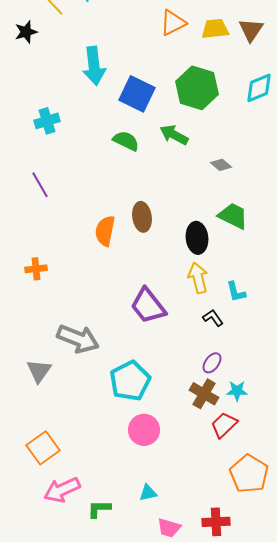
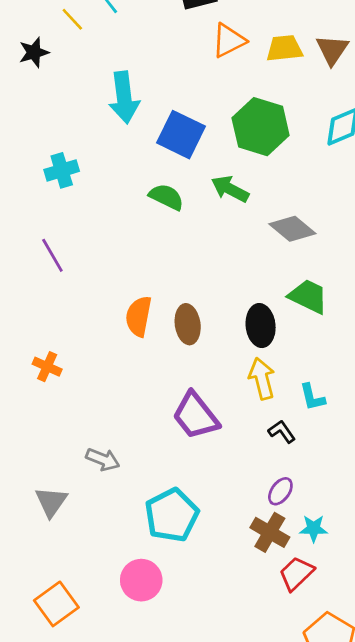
gray diamond: (221, 165) -> (292, 229), size x1.6
brown ellipse: (142, 217) -> (188, 324), moved
orange cross: (36, 269) -> (47, 367), turned 30
gray arrow: (78, 339) -> (103, 459), size x0.6
pink circle: (144, 430) -> (141, 580), moved

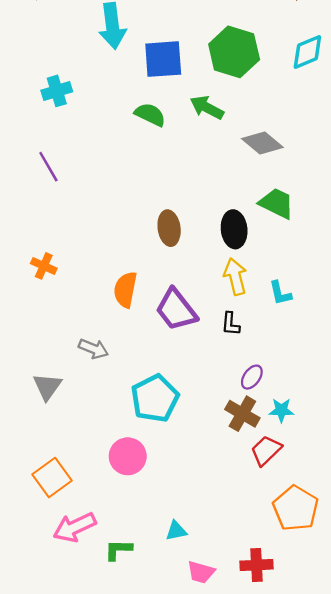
blue square: (181, 135) -> (163, 59), turned -30
orange semicircle: (139, 316) -> (125, 290), moved
black L-shape: (282, 432) -> (231, 324), moved, turned -140

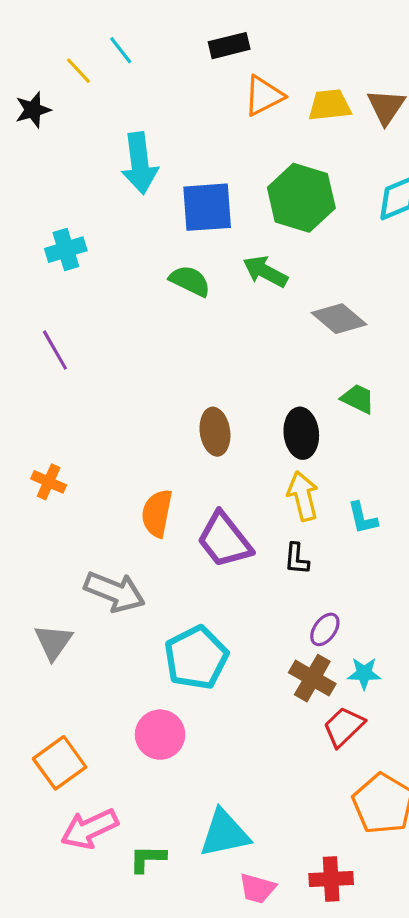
green trapezoid: (277, 203) -> (358, 399), size x0.7
gray arrow: (93, 349) -> (115, 592), size x1.5
cyan triangle: (176, 531) -> (224, 833), size x1.8

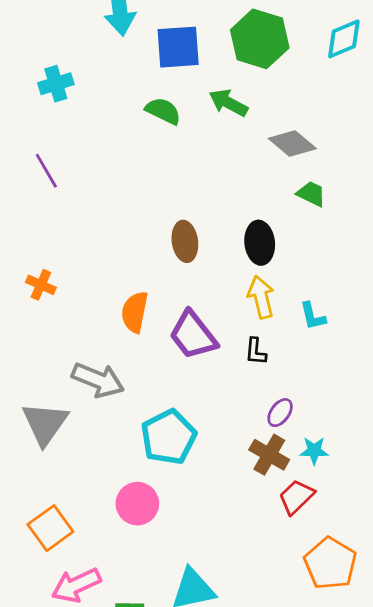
green trapezoid: (358, 399) -> (311, 194), moved
gray triangle: (53, 642) -> (45, 423), size x1.4

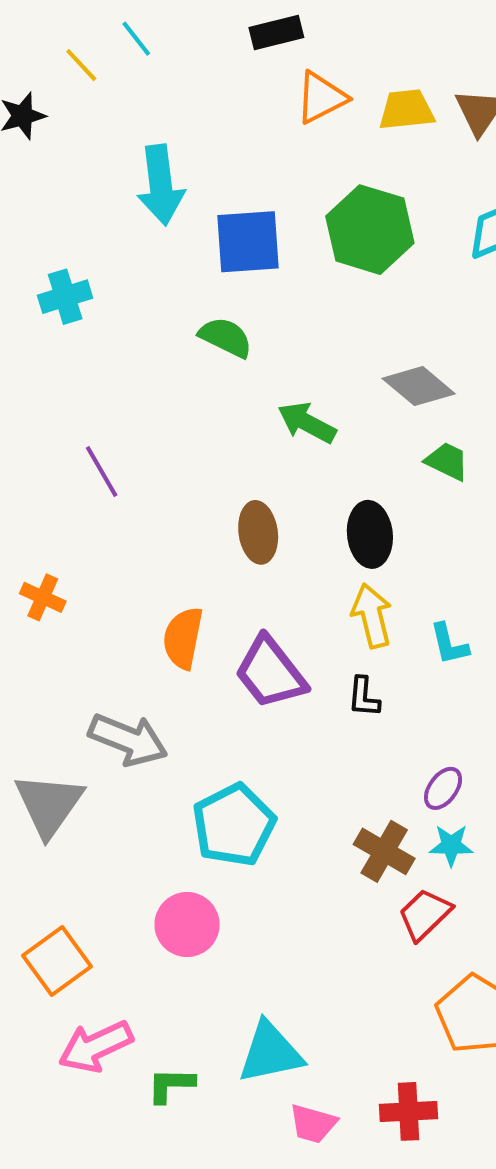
green arrow: (228, 103) -> (307, 423), moved
purple line: (46, 171) -> (102, 471), moved
purple ellipse: (280, 413) -> (443, 788), moved

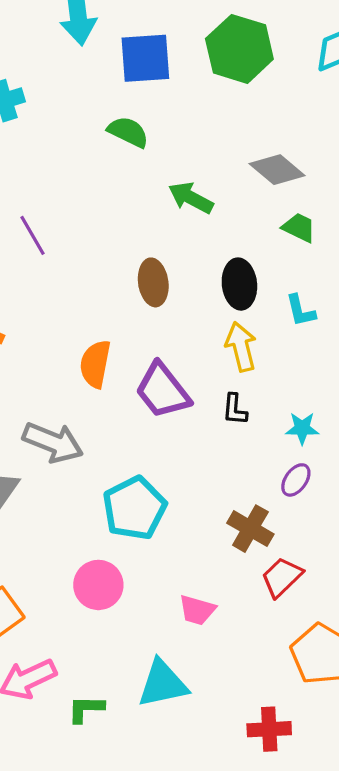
cyan L-shape: (449, 644) -> (301, 311), moved
cyan star: (451, 845) -> (302, 428), moved
pink trapezoid: (313, 1124) -> (197, 610), moved

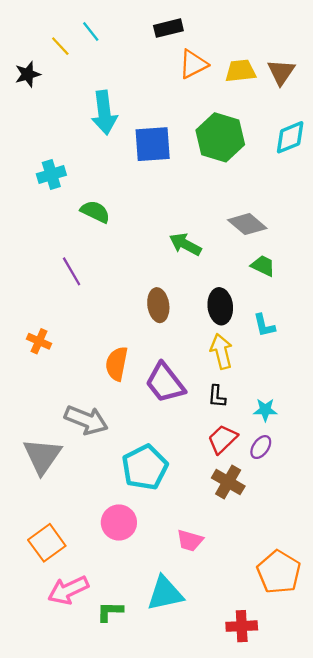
green semicircle: (128, 132) -> (95, 212), moved
red trapezoid: (282, 577) -> (223, 439), moved

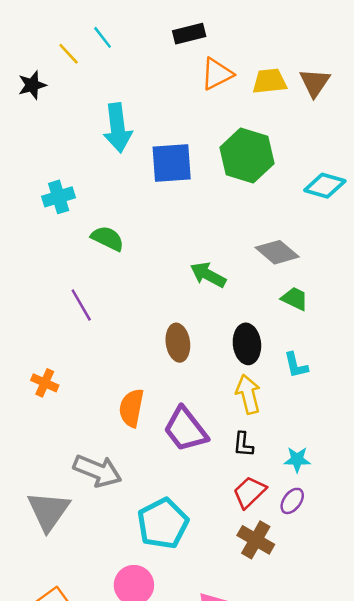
cyan diamond: (290, 137) -> (325, 186), moved, turned 39

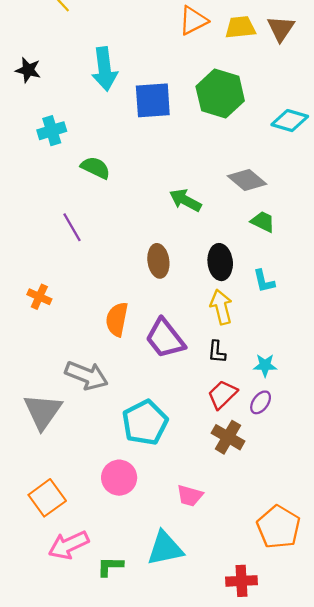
black star: (32, 85) -> (28, 70), moved, turned 30

